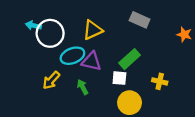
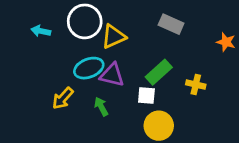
white circle: (50, 33) -> (85, 21), moved
yellow cross: (160, 81) -> (196, 85), moved

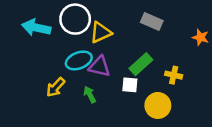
cyan arrow: (41, 31) -> (36, 28), size x1.6
yellow circle: (159, 126) -> (158, 105), moved

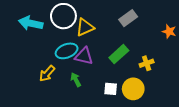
gray rectangle: (152, 22) -> (128, 18), turned -60
yellow cross: (174, 75) -> (147, 63), turned -32
white square: (130, 85) -> (111, 89), moved

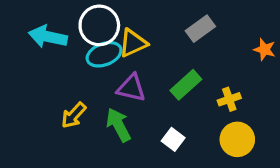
cyan ellipse: (67, 51) -> (104, 54), moved
green arrow: (76, 80) -> (119, 125), size x1.5
white square: (111, 89) -> (173, 139), turned 32
yellow circle: (133, 89) -> (237, 139), moved

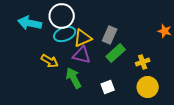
gray rectangle: (200, 29) -> (110, 35), moved, turned -30
yellow triangle: (133, 43) -> (83, 38), moved
yellow arrow: (74, 115) -> (50, 61), moved, turned -102
white square: (173, 139) -> (108, 87), turned 32

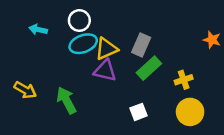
white circle: (62, 16) -> (79, 21), size x0.7
cyan arrow: (30, 23) -> (38, 30), size x0.6
yellow arrow: (50, 61) -> (25, 90), moved
green arrow: (74, 78) -> (66, 100), moved

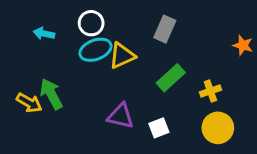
gray rectangle: (141, 45) -> (165, 29), moved
purple triangle: (105, 71) -> (121, 116), moved
green arrow: (66, 100) -> (51, 94), moved

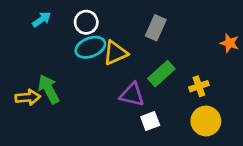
cyan arrow: (44, 34) -> (42, 19), moved, turned 132
yellow arrow: (29, 103) -> (28, 97), turned -35
purple triangle: (121, 116) -> (132, 95), moved

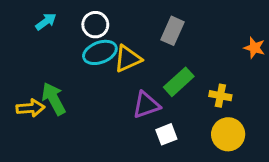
yellow cross: (199, 86) -> (220, 96), turned 30
purple triangle: (132, 95) -> (146, 105), turned -32

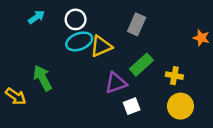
yellow arrow: (30, 108) -> (16, 96), moved, turned 40

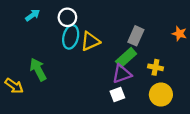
gray rectangle: (137, 24) -> (136, 36), moved
cyan ellipse: (79, 41) -> (71, 37), turned -55
purple triangle: (116, 83) -> (122, 74), moved

